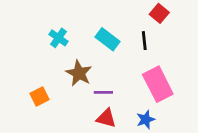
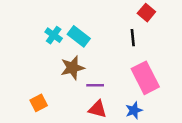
cyan rectangle: (107, 39) -> (79, 36), moved
brown star: (79, 73) -> (72, 68), turned 30
orange square: (39, 96) -> (39, 103), moved

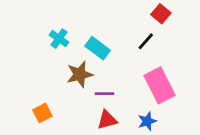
cyan rectangle: (79, 36) -> (98, 48), moved
black line: (133, 38) -> (146, 41), turned 48
red triangle: (98, 109) -> (107, 120), turned -30

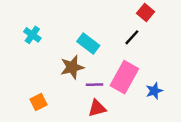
cyan cross: (59, 39) -> (32, 35), moved
pink rectangle: (160, 85) -> (124, 77), moved, turned 56
blue star: (147, 121) -> (154, 91), moved

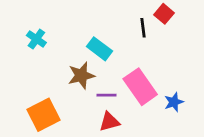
black line: (132, 37) -> (143, 28), moved, turned -49
pink rectangle: (124, 77) -> (140, 87), turned -64
orange square: (39, 102) -> (43, 115), size x1.6

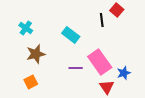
brown star: (81, 75) -> (36, 54), moved
orange square: (43, 115) -> (31, 82), size x0.6
red triangle: (109, 122) -> (107, 87), moved, turned -49

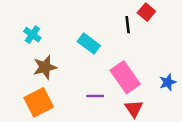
purple line: (76, 68) -> (95, 96), moved
blue star: (124, 73) -> (168, 82), moved
orange square: (31, 82) -> (39, 102), size x1.6

